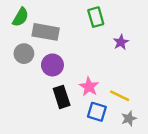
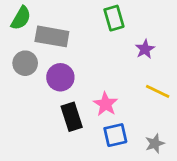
yellow line: (120, 96) -> (158, 91), moved
blue square: (97, 112) -> (115, 135), turned -30

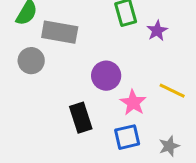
purple star: (145, 49) -> (157, 31), moved
purple circle: (60, 77) -> (106, 76), moved
pink star: (105, 104) -> (133, 103), moved

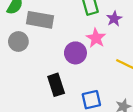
pink star: (133, 103) -> (96, 38), moved

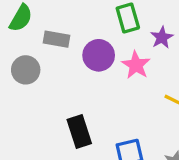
gray rectangle: (40, 20) -> (56, 39), size x0.7
purple circle: (75, 53) -> (99, 55), moved

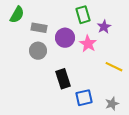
gray circle: (26, 70) -> (38, 51), moved
black rectangle: (79, 131) -> (63, 79), moved

